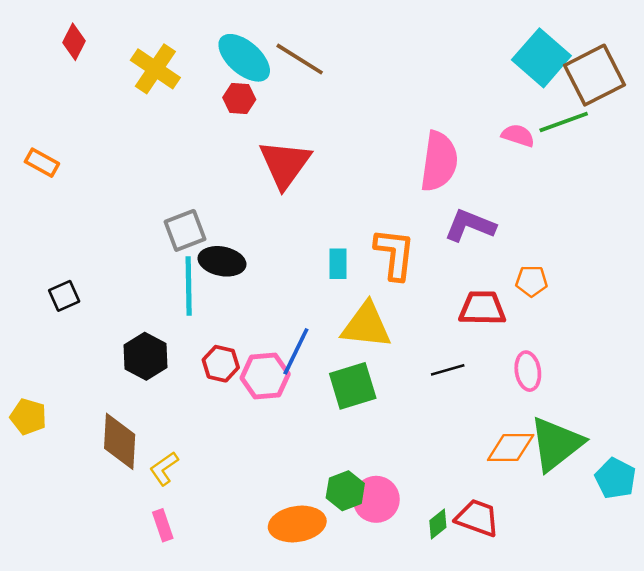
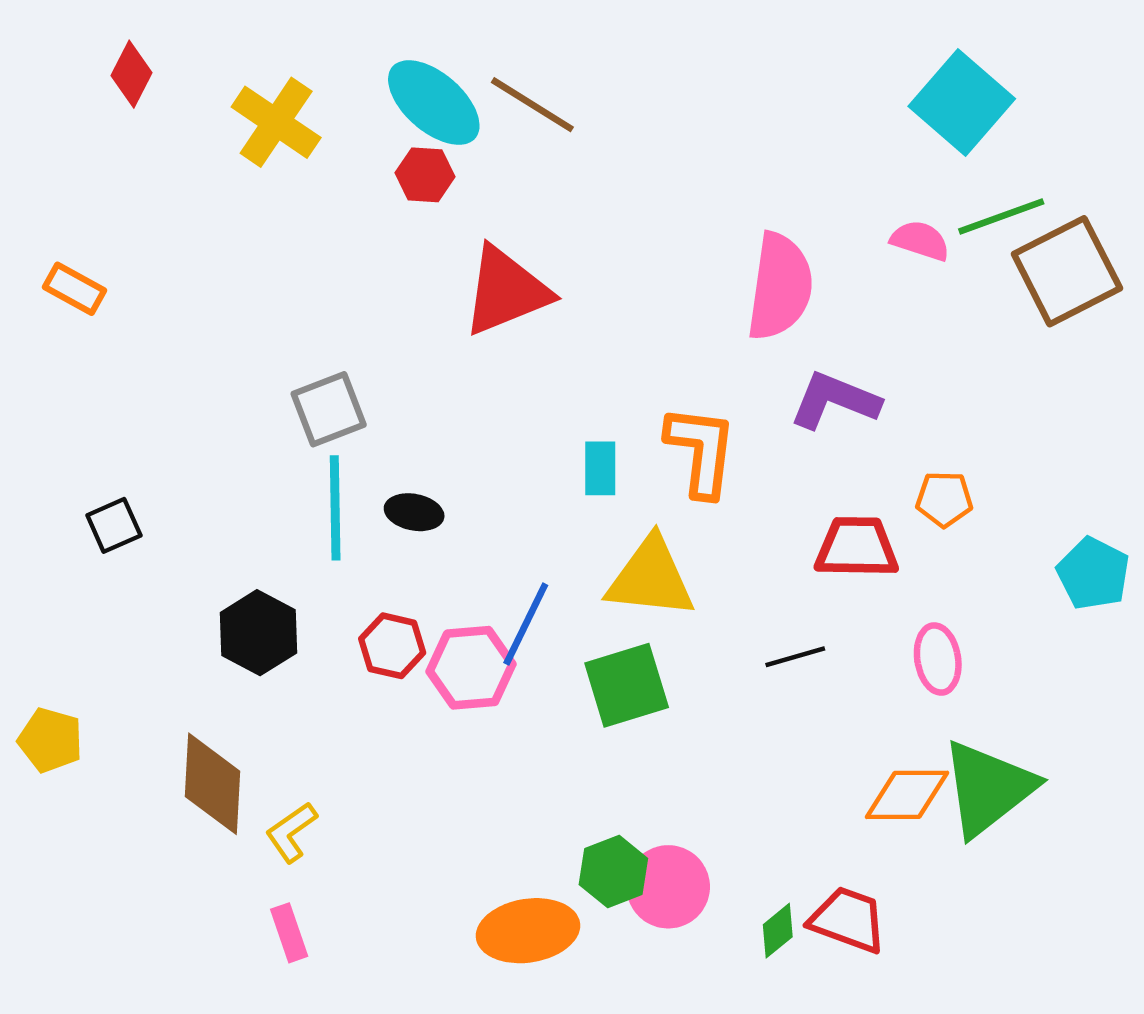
brown square: (594, 75) -> (1067, 271), moved
red triangle: (285, 164) -> (506, 291), turned 32
black ellipse: (222, 261) -> (414, 512), moved, size x0.7
cyan pentagon: (615, 478) -> (1093, 574), moved

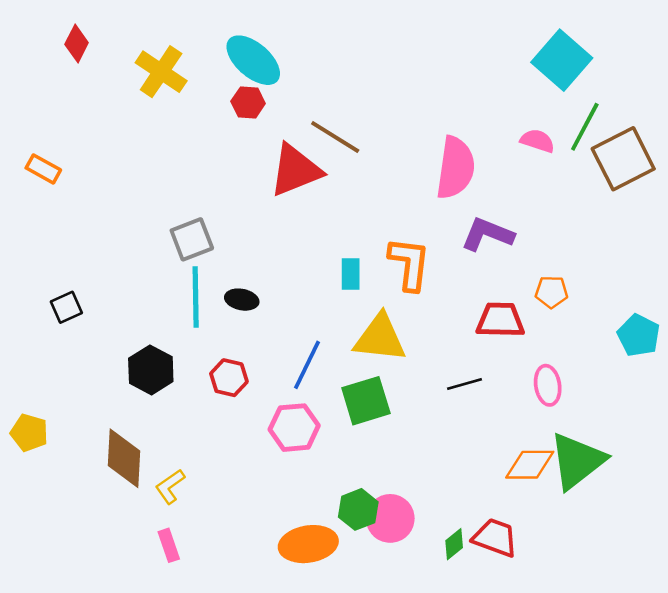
brown line: (532, 105) -> (335, 137), moved
green line: (1001, 216) -> (585, 127), turned -42
pink hexagon: (471, 668) -> (294, 428), moved

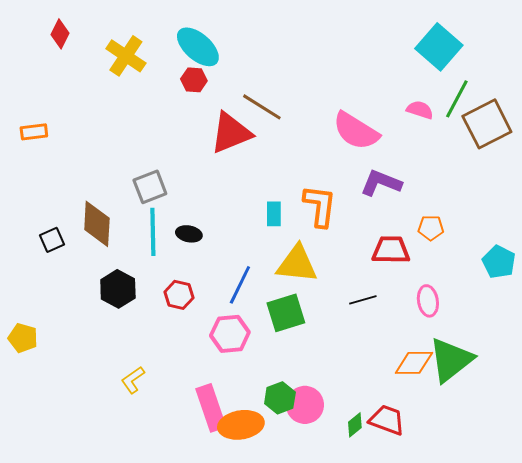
pink semicircle: (455, 168) -> (356, 131), turned 114
orange rectangle: (43, 169) -> (34, 132), turned -36
brown diamond: (124, 458) -> (97, 224), moved
pink rectangle: (169, 545) -> (211, 408), moved, size x1.8

